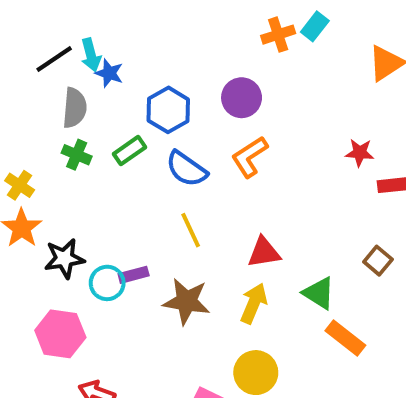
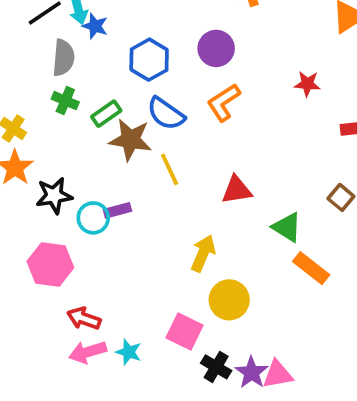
green rectangle: (130, 151) -> (106, 114), moved
red star: (360, 153) -> (307, 84), moved
brown star: (187, 301) -> (130, 140), moved
yellow arrow: (254, 303) -> (203, 253), moved

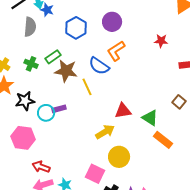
green cross: (65, 101) -> (31, 64), moved
blue semicircle: (166, 114) -> (99, 66), moved
red triangle: (237, 190) -> (123, 111), moved
yellow arrow: (203, 253) -> (105, 132), turned 36

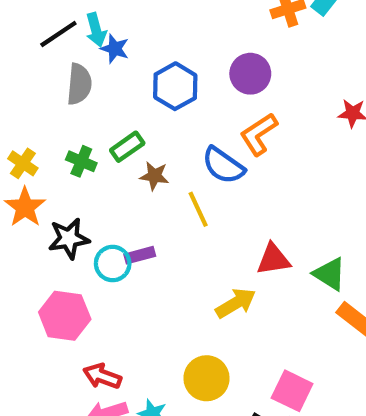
brown star: (66, 71) -> (154, 176), size x0.6
yellow circle: (119, 157) -> (207, 378), moved
pink square: (95, 174) -> (292, 391), moved

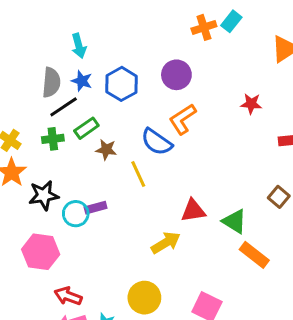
cyan arrow: (96, 30) -> (79, 46), moved
black line: (58, 34) -> (64, 107), moved
blue star: (115, 49) -> (82, 81), moved
green cross: (81, 161) -> (53, 139), turned -30

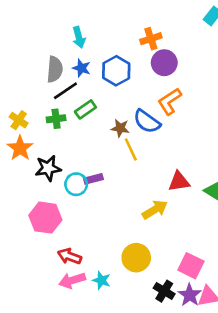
orange cross: (204, 27) -> (151, 39), moved
brown star: (106, 150) -> (120, 128), moved

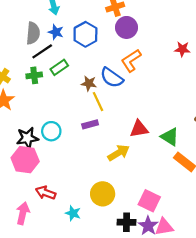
black star: (48, 168) -> (27, 138), moved
purple rectangle: (93, 179) -> (90, 124), moved
pink arrow: (72, 280) -> (23, 213), moved, turned 120
black cross: (164, 291) -> (126, 222), turned -30

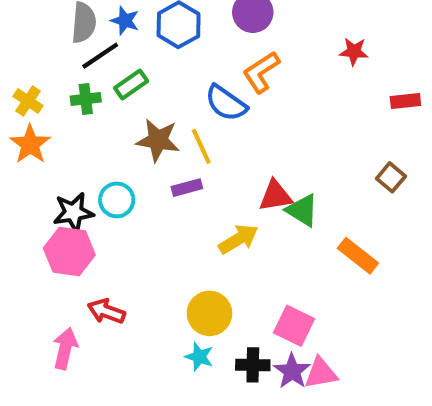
brown star: (89, 83) -> (158, 140), moved, size x1.5
green triangle: (170, 137) -> (302, 210), moved
cyan star: (73, 213) -> (199, 357), moved

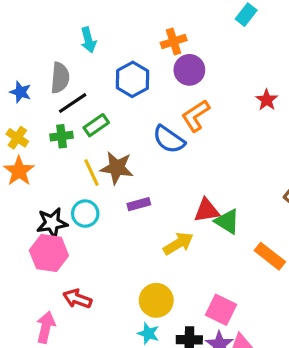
blue star: (125, 21) -> (20, 92), moved
red star: (354, 52) -> (267, 100), turned 30
yellow line: (201, 146) -> (92, 173), moved

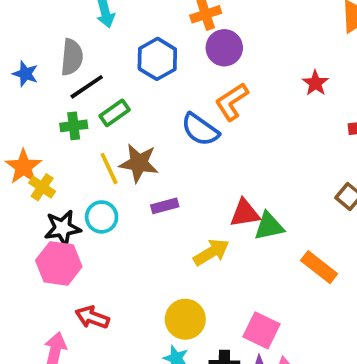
yellow cross: (17, 138) -> (42, 187), moved
green triangle: (227, 221) -> (269, 226), turned -44

